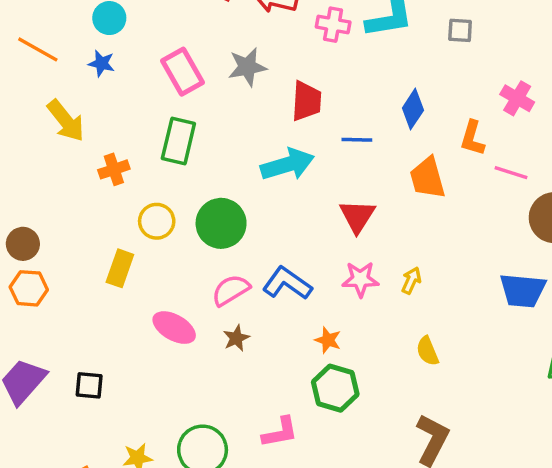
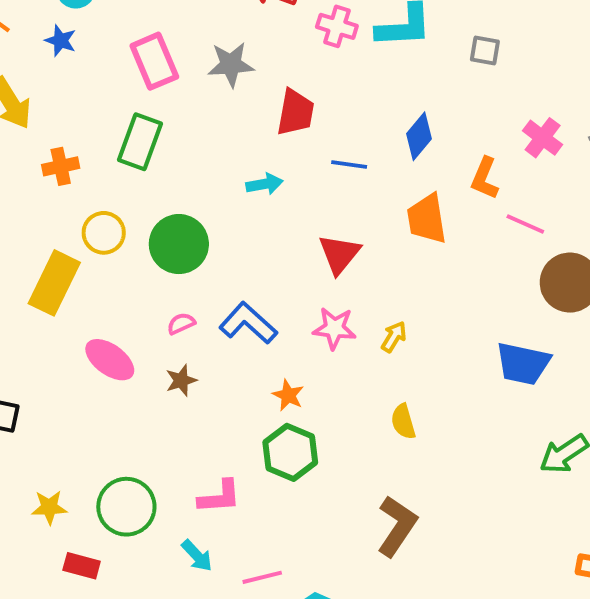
cyan arrow: (287, 164) -> (265, 184), size x0.6
yellow rectangle: (120, 268) -> (54, 283), size x1.4
pink semicircle: (231, 290) -> (181, 324), size x0.6

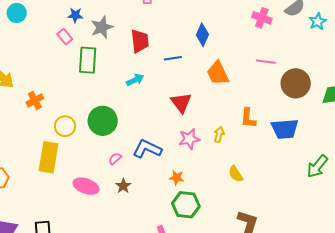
blue star: (61, 41) -> (75, 15), moved
pink rectangle: (154, 61) -> (65, 37), size x0.6
green rectangle: (140, 142) -> (88, 60), moved
orange L-shape: (485, 178) -> (248, 118), moved

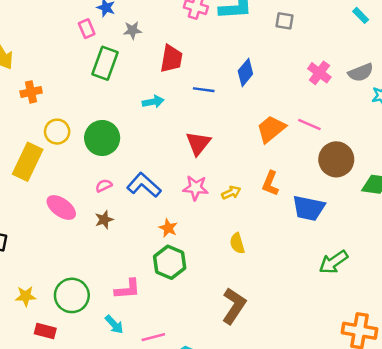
gray star: (102, 27) -> (132, 30), size x0.7
orange trapezoid: (218, 73) -> (271, 129), moved, turned 60
yellow arrow: (219, 135) -> (231, 193), turned 35

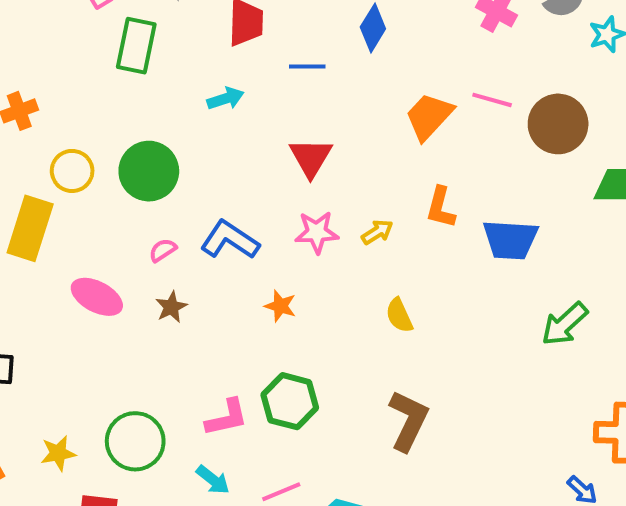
brown circle: (336, 159) -> (558, 124), moved
green hexagon: (170, 262) -> (290, 401), moved

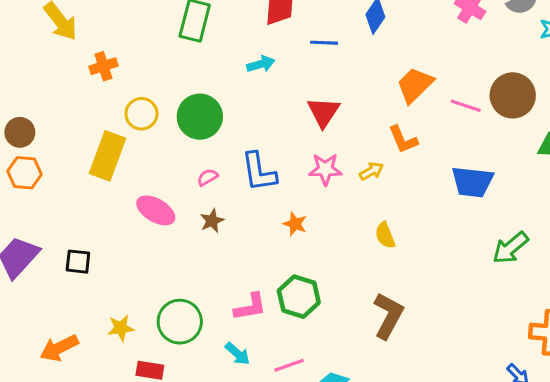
pink line: (492, 100) -> (466, 106), moved
orange L-shape: (441, 207) -> (403, 140), moved, turned -40
blue L-shape: (230, 240) -> (259, 172), turned -135

